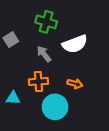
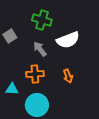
orange arrow: (75, 84) -> (68, 76), turned 56
cyan circle: (55, 107) -> (37, 105), moved

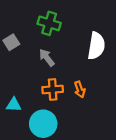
white semicircle: (68, 40) -> (96, 46), moved, turned -60
orange cross: (35, 74) -> (53, 89), moved

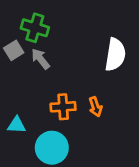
green cross: (49, 23) -> (35, 28), moved
gray arrow: (47, 58) -> (41, 59), moved

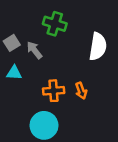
green cross: (35, 28) -> (55, 24), moved
cyan triangle: (17, 125) -> (14, 73), moved

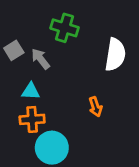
cyan triangle: (14, 73) -> (31, 91), moved
orange cross: (54, 91) -> (32, 119), moved

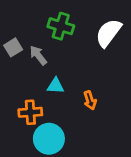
white semicircle: (115, 55) -> (108, 33), moved, turned -152
cyan triangle: (31, 91) -> (56, 86), moved

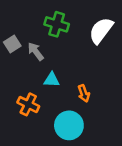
orange cross: (30, 112) -> (28, 104), turned 30
cyan circle: (49, 139) -> (69, 125), moved

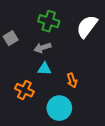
gray arrow: (36, 51) -> (42, 48), moved, turned -70

